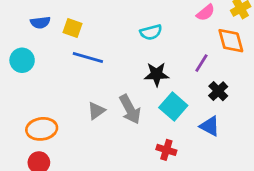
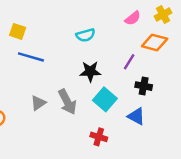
orange diamond: (231, 41) -> (155, 42), turned -60
black cross: (218, 91) -> (144, 86), turned -35

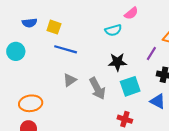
pink semicircle: (133, 18) -> (131, 13), moved
cyan square: (105, 99) -> (130, 86), turned 30
gray triangle: (38, 103) -> (70, 80), moved

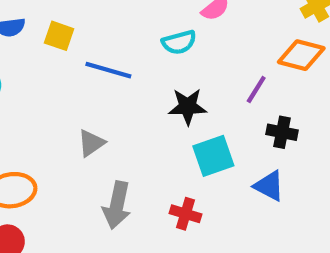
blue line: (66, 49) -> (108, 70), moved
gray arrow: (97, 88) -> (117, 205), moved, turned 40
red cross: (125, 119) -> (185, 214), moved

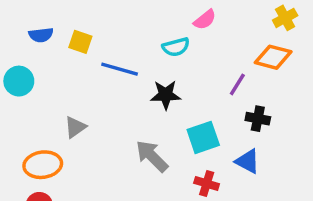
black star: (188, 107) -> (166, 95), moved
gray triangle: (91, 143) -> (75, 127), moved
gray arrow: (117, 205) -> (152, 156), moved, turned 123
red cross: (185, 214) -> (207, 183), moved

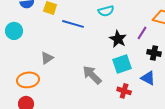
black star: (166, 95) -> (118, 39), moved, turned 30

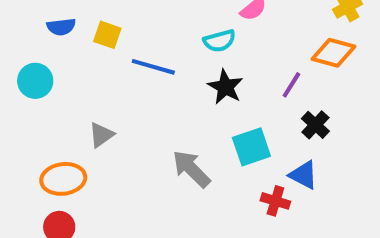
black star: (118, 39) -> (225, 87), moved
black cross: (154, 53) -> (315, 125), turned 32
red cross: (124, 91) -> (275, 201), moved

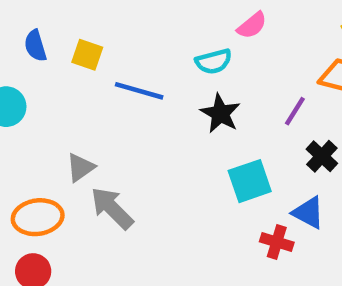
blue semicircle: (61, 27) -> (35, 46), turned 80
gray arrow: (191, 169) -> (112, 208), moved

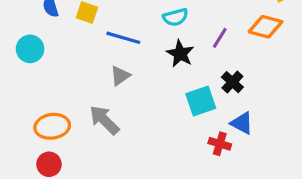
purple line: (295, 111) -> (220, 38), moved
black cross: (322, 156) -> (232, 82), moved
gray triangle: (80, 168) -> (120, 76), moved

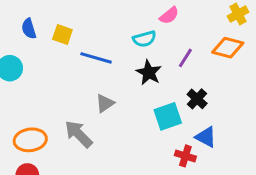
gray triangle: (120, 76) -> (105, 103), moved

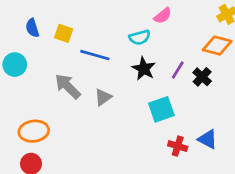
purple line: (185, 58) -> (178, 70), moved
black cross: (197, 99) -> (202, 77), moved
gray arrow: (79, 134) -> (68, 86), moved
blue triangle: (206, 137) -> (208, 139), moved

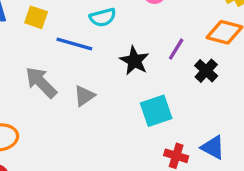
cyan semicircle: (140, 37) -> (103, 17), moved
purple line: (178, 70) -> (176, 49), moved

